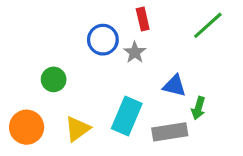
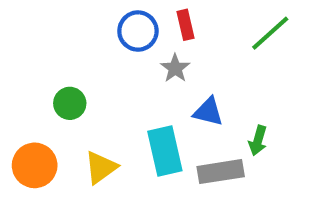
blue circle: (103, 40) -> (138, 31), moved
blue triangle: (174, 86) -> (208, 112), moved
cyan rectangle: (127, 116) -> (165, 151), turned -36

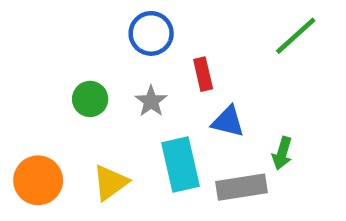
red rectangle: (186, 25) -> (203, 74), moved
gray star: (175, 68) -> (151, 101), moved
green circle: (70, 103) -> (90, 99), moved

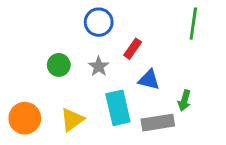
green line: (296, 36) -> (193, 24), turned -40
red rectangle: (203, 74) -> (133, 49), turned 48

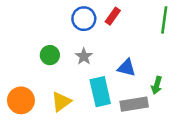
red rectangle: (133, 49) -> (113, 16), moved

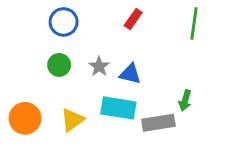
blue circle: (84, 19) -> (64, 22), moved
blue triangle: (127, 68) -> (130, 74), moved
cyan rectangle: (100, 92) -> (118, 108), turned -68

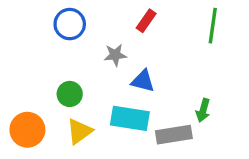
green circle: (59, 65) -> (70, 94), moved
gray star: (99, 66) -> (115, 55), moved, turned 30

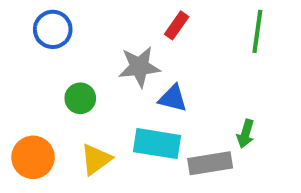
blue circle: (70, 24) -> (53, 29), moved
gray star: (115, 55) -> (139, 67), size x1.5
green circle: (70, 94) -> (80, 98), moved

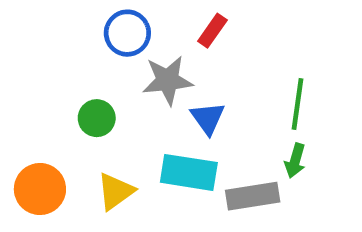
blue circle: (53, 29) -> (127, 33), moved
green line: (257, 31) -> (298, 104), moved
blue triangle: (173, 98) -> (208, 118), turned 40

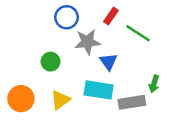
green line: (298, 104) -> (138, 33), moved, turned -65

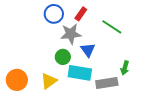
red rectangle: (111, 16) -> (81, 14), moved
green circle: (51, 62) -> (63, 57), moved

